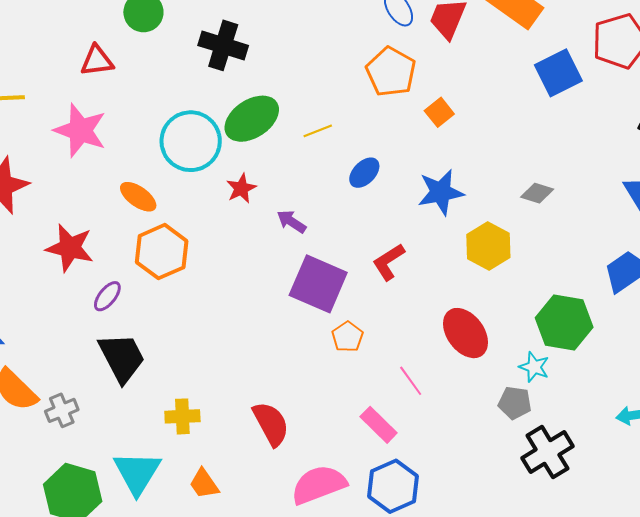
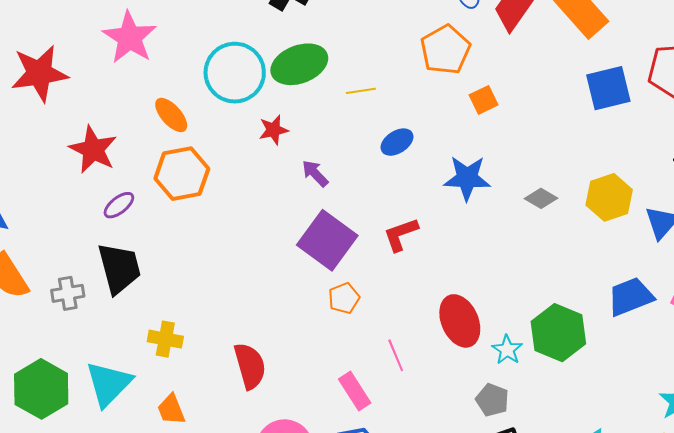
gray diamond: (537, 193) -> (541, 198), moved
yellow hexagon: (488, 246) -> (609, 197), moved
cyan star: (534, 367) -> (507, 350), moved
gray cross: (62, 410) -> (68, 293), moved

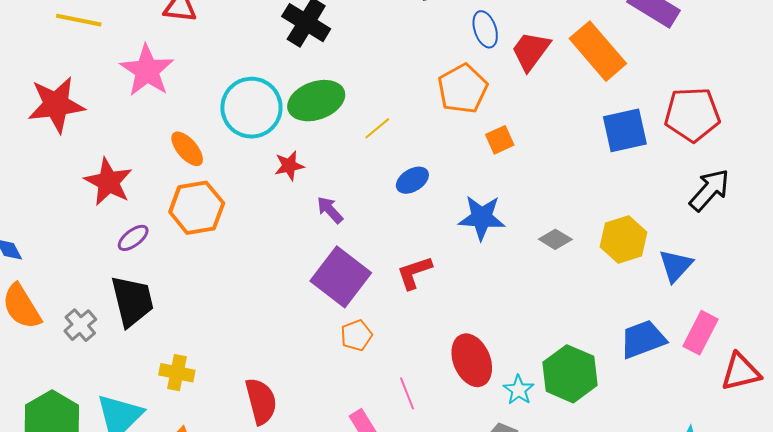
yellow line: (361, 91) -> (377, 128), turned -32
gray cross: (68, 293) -> (80, 325), turned -32

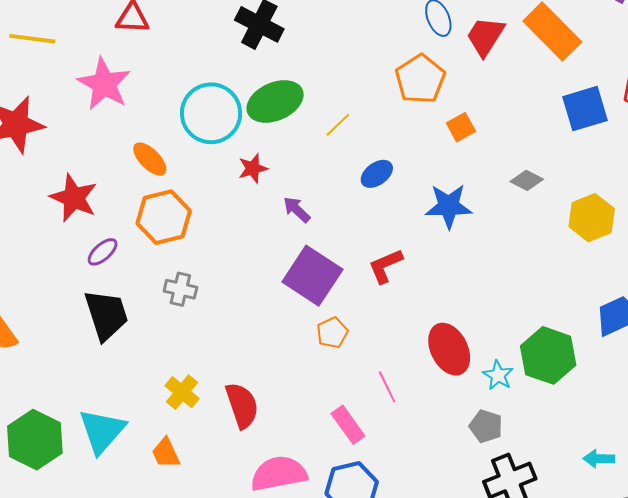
gray diamond: (555, 239) -> (527, 180), moved
gray cross: (80, 325) -> (180, 289), moved, turned -32
yellow cross: (177, 373) -> (182, 392), moved, turned 32

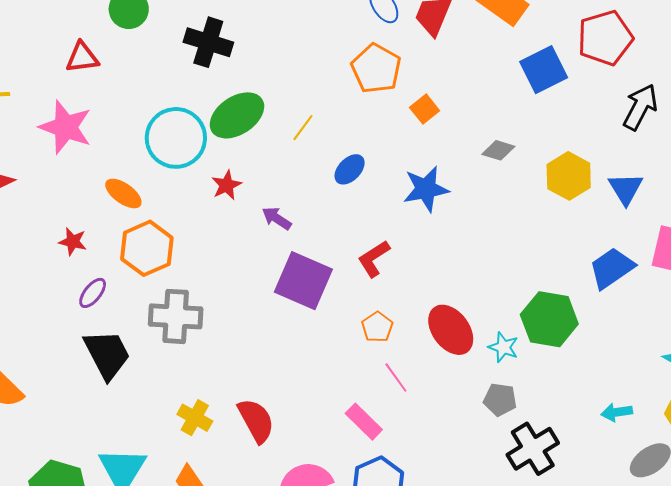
red star: (74, 198) -> (73, 242), moved, size x0.6
gray cross: (180, 289) -> (176, 316), size x1.6
orange pentagon: (332, 333) -> (377, 327), moved

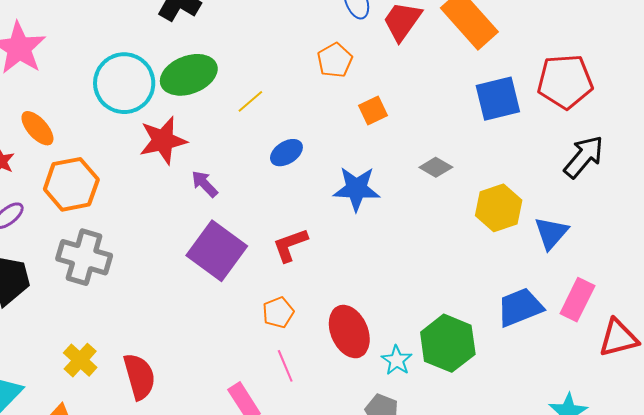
orange pentagon: (376, 69) -> (335, 60), size x0.7
red star: (226, 185) -> (163, 140), size x1.6
orange ellipse: (123, 193) -> (37, 128), moved

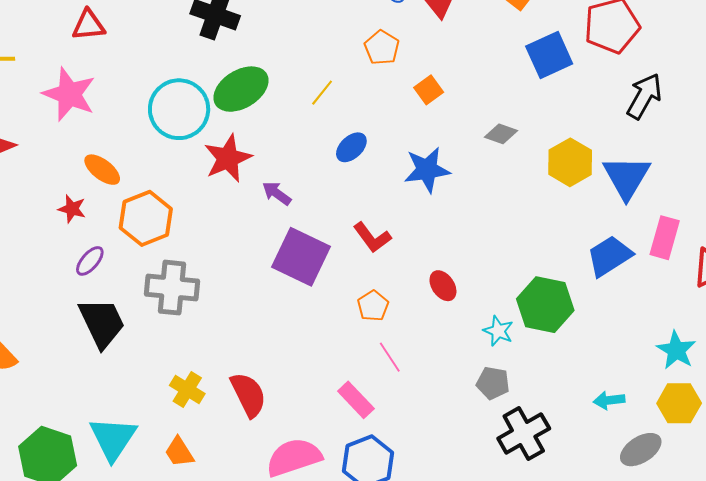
yellow line: (250, 101) -> (322, 93), moved
blue triangle: (551, 233) -> (627, 177), size x1.4
red L-shape: (290, 245) -> (372, 237), turned -96
red ellipse: (349, 332) -> (443, 286), moved, size x0.6

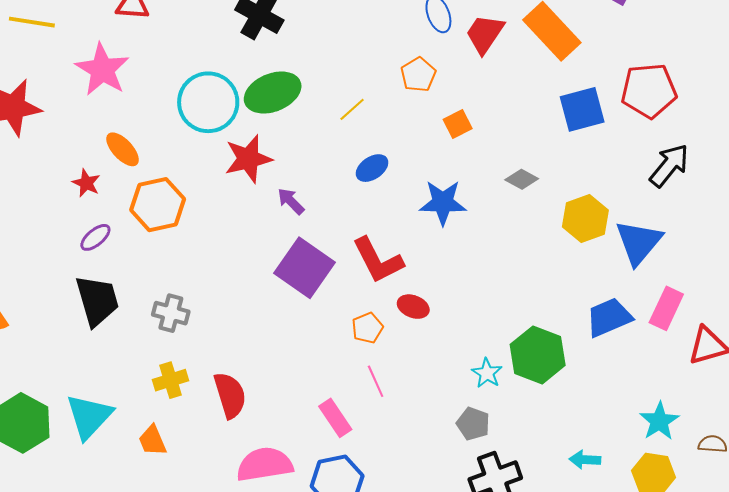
red L-shape: (372, 237) -> (378, 260), size x1.4
red ellipse: (443, 286) -> (413, 307), moved, turned -44
gray cross: (172, 288) -> (171, 313), moved, size x0.7
yellow cross: (187, 389) -> (170, 380), turned 32

